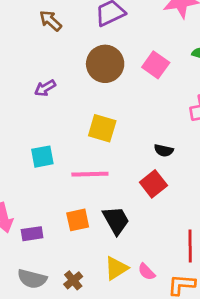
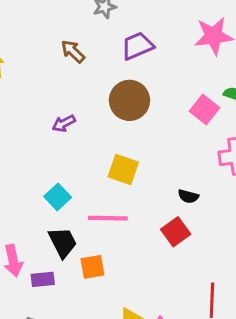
pink square: (156, 65) -> (205, 109), moved
cyan square: (42, 157) -> (58, 197), turned -35
black trapezoid: (116, 220) -> (63, 242), moved

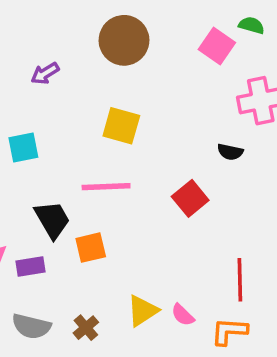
black semicircle: (188, 196) -> (230, 152), moved
cyan square: (58, 197) -> (23, 148), moved, turned 35

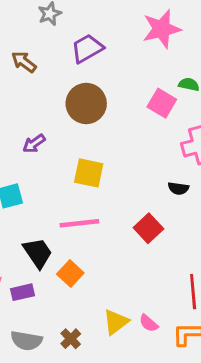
purple arrow: (45, 73) -> (34, 144), moved
orange square: (91, 248) -> (70, 273), turned -30

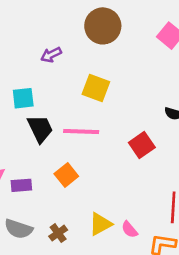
black trapezoid: (38, 253) -> (40, 129), moved

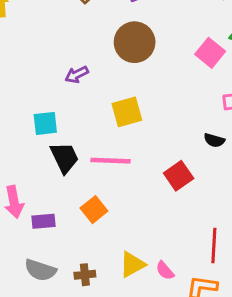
yellow square: (96, 88) -> (127, 112), turned -36
brown cross: (58, 233) -> (85, 275), turned 30

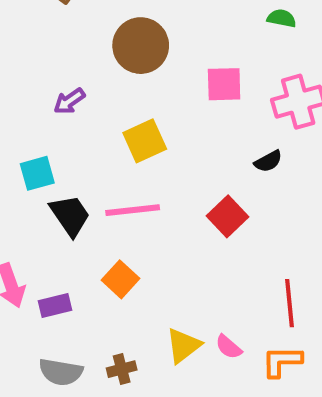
pink square: (210, 53) -> (224, 84), moved, turned -32
black semicircle: (214, 140) -> (268, 161), turned -36

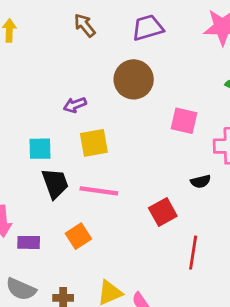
yellow square: (145, 141) -> (94, 143), moved
red line: (289, 303) -> (193, 253), moved

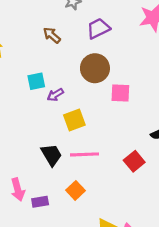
pink square: (184, 121) -> (120, 93), moved
cyan square: (40, 149) -> (36, 81), moved

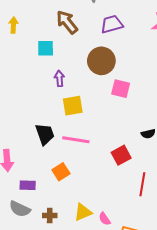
brown arrow: (52, 35) -> (67, 22), size x1.4
cyan square: (36, 81) -> (46, 48), moved
purple arrow: (55, 95) -> (59, 79), turned 105
purple rectangle: (40, 202) -> (28, 185), moved

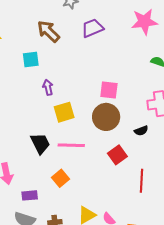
brown circle: (101, 61) -> (106, 117), moved

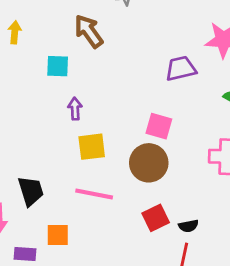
purple trapezoid: (92, 28) -> (181, 69), moved
black semicircle: (141, 131) -> (188, 226), moved
black trapezoid: (40, 143) -> (31, 191), moved
orange square: (61, 178) -> (58, 235), moved, turned 30

